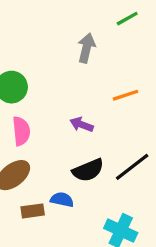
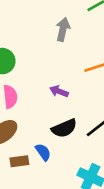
blue semicircle: (62, 200) -> (43, 152), turned 42

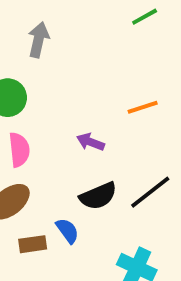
gray arrow: (63, 29) -> (38, 40), moved

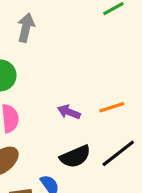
orange line: (143, 107) -> (112, 107), moved

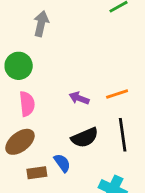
black line: (118, 153) -> (123, 135), turned -60

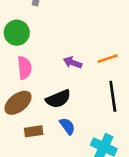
black semicircle: (85, 138) -> (58, 99), moved
blue semicircle: (62, 163) -> (67, 126), moved

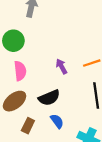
purple arrow: (73, 63) -> (61, 66), turned 40
brown rectangle: (34, 131) -> (28, 126), turned -56

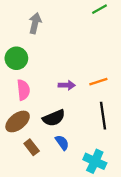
purple arrow: (61, 66) -> (67, 85), turned 120
brown rectangle: (28, 126) -> (32, 147), turned -64

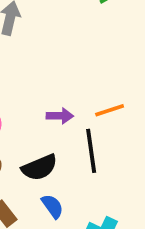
black line: (103, 116) -> (91, 151), moved

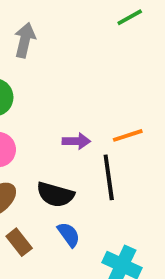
black semicircle: (39, 167) -> (55, 195), turned 39

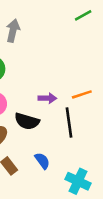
black semicircle: (55, 195) -> (27, 121), moved

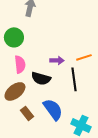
blue semicircle: (42, 161) -> (53, 109), size x1.6

